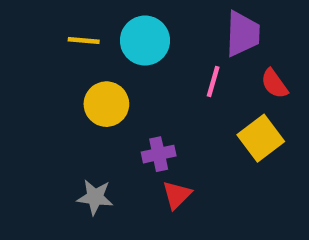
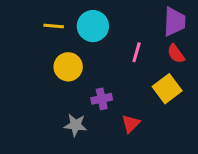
purple trapezoid: (243, 34) -> (174, 22), moved
red triangle: (177, 195) -> (131, 124), moved
gray star: (95, 197) -> (75, 125), moved

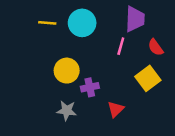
purple trapezoid: (174, 22) -> (135, 19), moved
yellow circle: (68, 67) -> (67, 71), moved

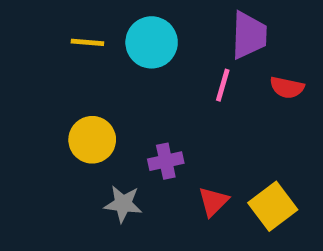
red semicircle: (156, 47) -> (287, 88), turned -42
yellow circle: (67, 71) -> (92, 140), moved
yellow square: (148, 78) -> (273, 206), moved

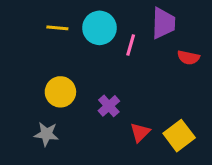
pink line: (223, 85) -> (131, 45), moved
purple cross: (166, 161) -> (109, 106), turned -30
gray star: (123, 204) -> (46, 134), moved

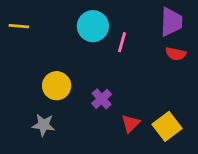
purple trapezoid: (163, 23) -> (171, 22), moved
yellow line: (57, 28) -> (19, 26), moved

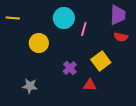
yellow circle: (57, 86) -> (39, 43), moved
red triangle: (131, 123) -> (90, 85), turned 48
yellow square: (167, 126) -> (101, 61), moved

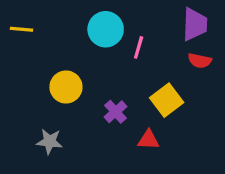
yellow circle: (39, 43) -> (66, 87), moved

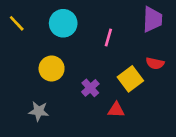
yellow line: (21, 29) -> (17, 23), turned 42
cyan circle: (106, 29) -> (63, 23), moved
red semicircle: (200, 61) -> (155, 63), moved

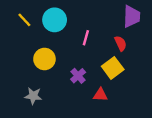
yellow line: (17, 23) -> (24, 20), moved
pink line: (108, 37) -> (86, 38), moved
red semicircle: (155, 63) -> (121, 43), moved, turned -128

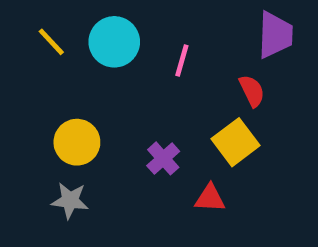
pink line: (86, 38) -> (182, 61), moved
yellow circle: (44, 59) -> (77, 142), moved

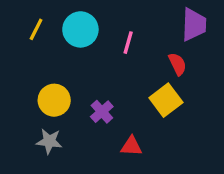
yellow line: (51, 42) -> (36, 29), turned 70
purple cross: (163, 158) -> (102, 112), moved
red triangle: (210, 198) -> (131, 146), moved

